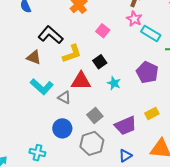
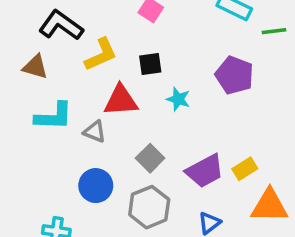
black square: (100, 62) -> (150, 64), turned 32
cyan L-shape: (42, 87) -> (54, 116), turned -35
yellow rectangle: (152, 114) -> (245, 169), moved

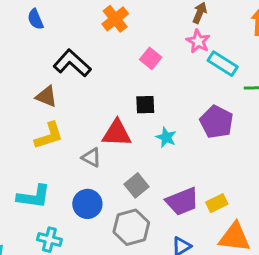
yellow L-shape: (101, 55) -> (49, 136), moved
cyan L-shape: (54, 116) -> (34, 197), moved

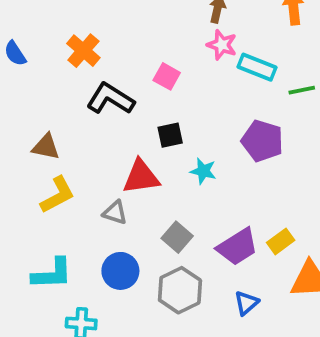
orange cross: (115, 19) -> (83, 51), moved
black L-shape: (72, 63) -> (110, 99), moved

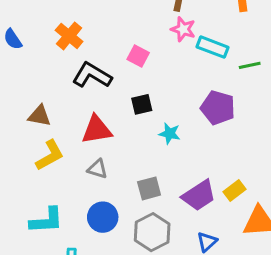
red triangle: (141, 177) -> (97, 130), moved
gray square: (177, 237) -> (149, 188), turned 35

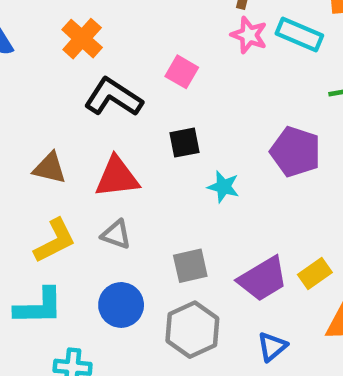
cyan rectangle: (212, 47) -> (299, 34), moved
brown triangle: (39, 116) -> (50, 168), moved
yellow L-shape: (50, 155) -> (55, 241), moved

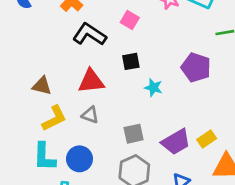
brown triangle: (50, 168) -> (42, 86), moved
blue circle: (121, 305) -> (79, 159), moved
cyan L-shape: (39, 307) -> (44, 157), turned 92

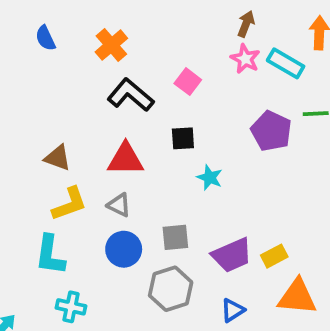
purple pentagon: (196, 67) -> (271, 131), moved
blue circle: (79, 159) -> (124, 249), moved

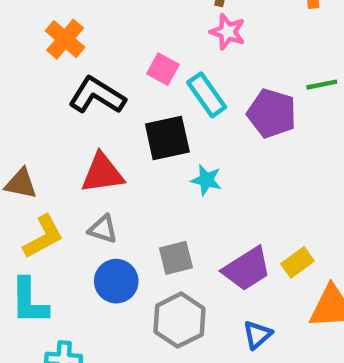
cyan rectangle: (286, 63) -> (207, 95), moved, turned 33
black square: (183, 138) -> (167, 138), size x1.5

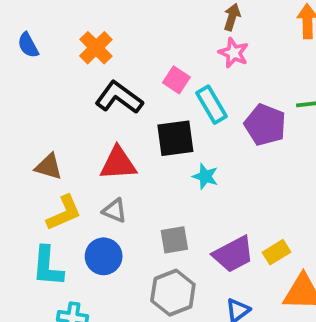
blue circle: (116, 281) -> (104, 256), moved

